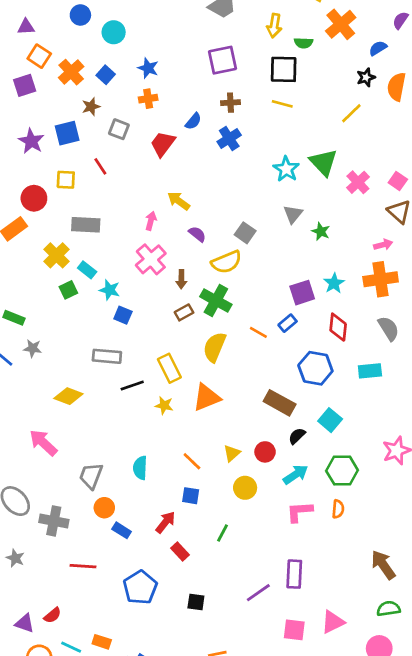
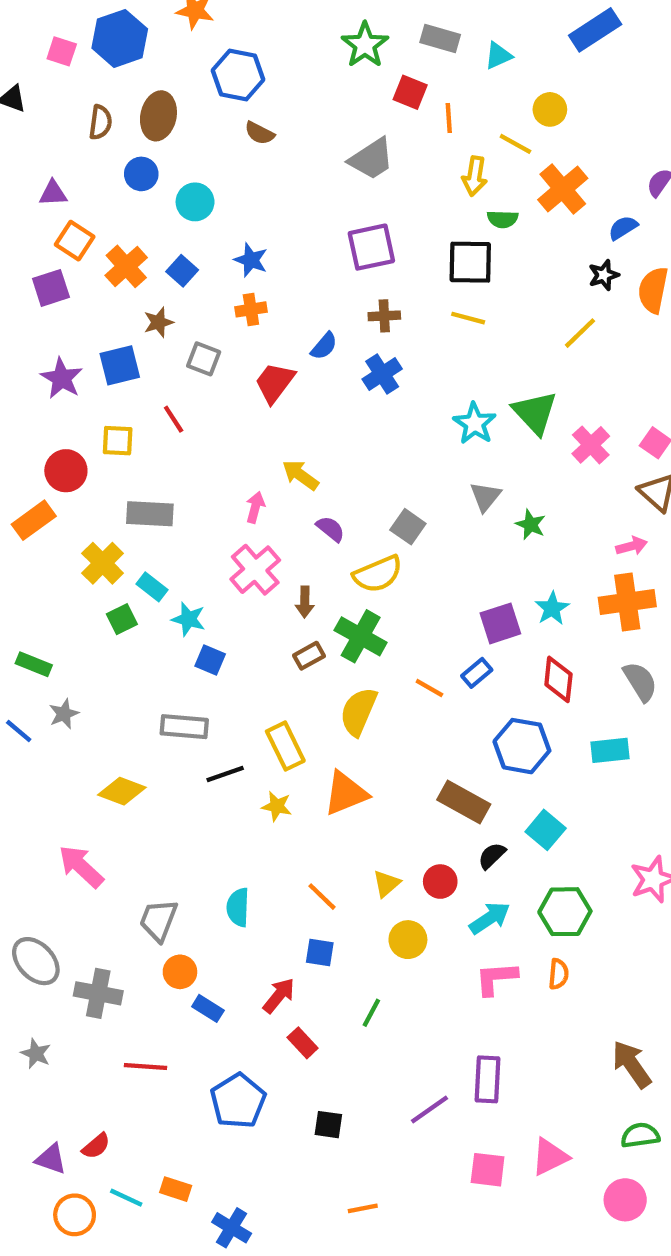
yellow arrow: (274, 26) -> (475, 176), moved
gray star: (33, 348) -> (64, 714), turned -30

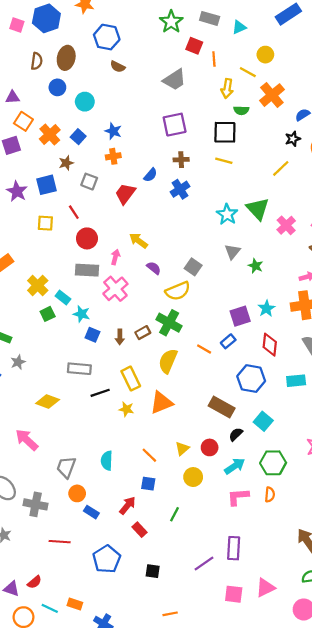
red circle: (66, 471) -> (87, 238), moved
gray rectangle: (150, 514) -> (87, 270), moved
brown arrow: (305, 602) -> (120, 337), moved

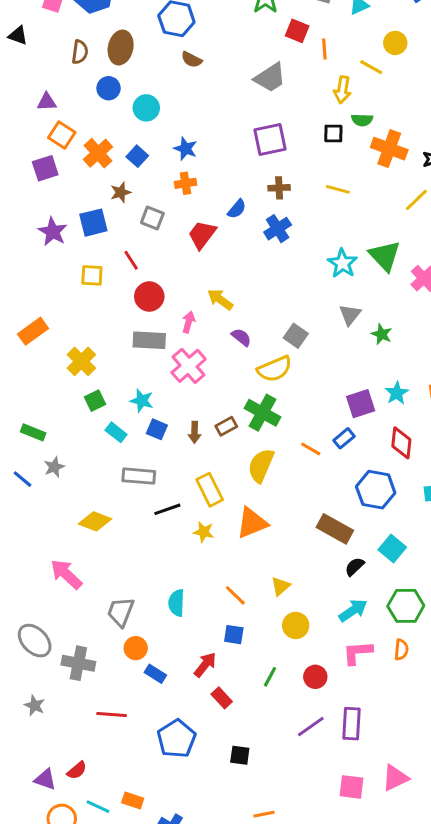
orange cross: (272, 95) -> (389, 149), moved, turned -30
black square: (225, 132) -> (333, 134), moved, size x0.6
cyan rectangle: (63, 298) -> (116, 432), moved
red circle: (210, 447) -> (315, 677), moved
purple line: (204, 564) -> (311, 727), moved

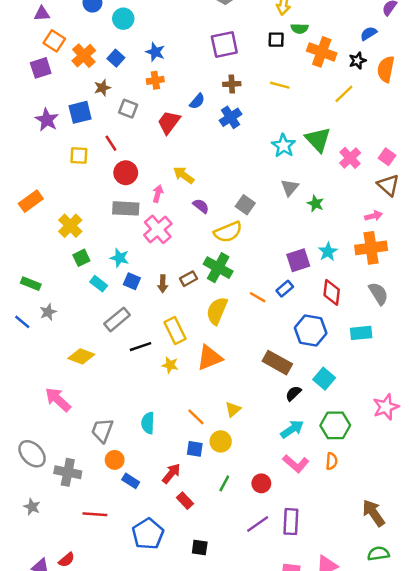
gray rectangle: (139, 476) -> (117, 319), turned -45
yellow circle: (296, 625) -> (221, 441), moved
pink L-shape: (358, 653) -> (296, 464), turned -135

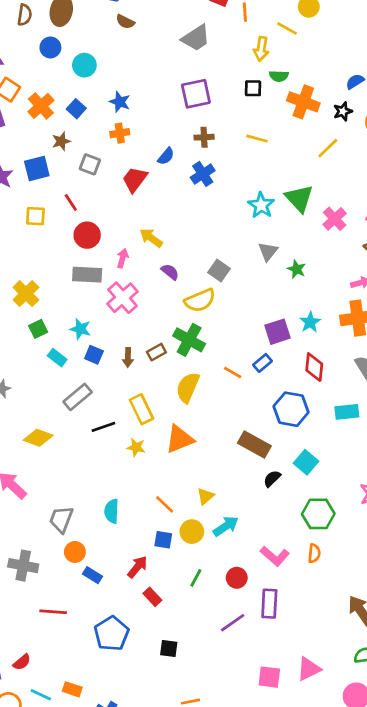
cyan arrow: (292, 429) -> (226, 526), moved
purple rectangle: (291, 522) -> (269, 604), moved

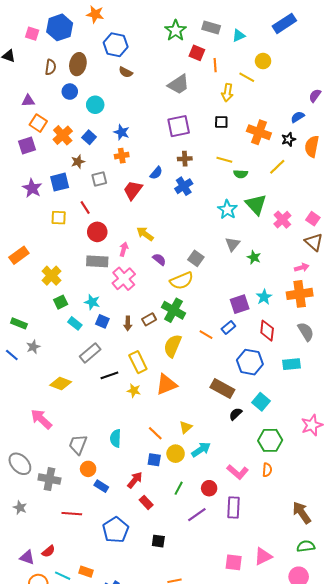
green semicircle: (279, 76) -> (241, 174), moved
gray square: (90, 164) -> (99, 179), turned -35
purple line: (233, 623) -> (197, 515), moved

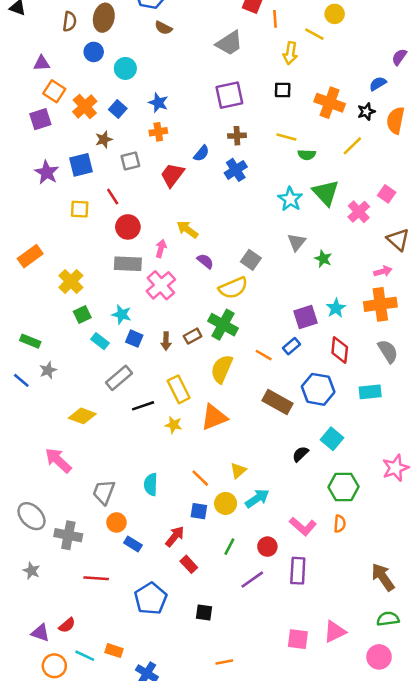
pink square: (313, 219) -> (387, 194), moved
brown rectangle: (222, 389) -> (278, 402), moved

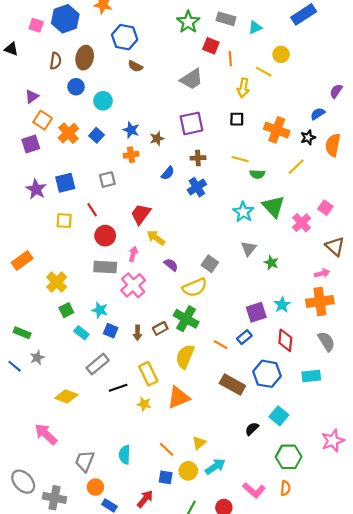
purple triangle: (42, 63) -> (32, 96), turned -32
brown star: (104, 139) -> (157, 139), moved
red trapezoid: (172, 175) -> (141, 214), moved

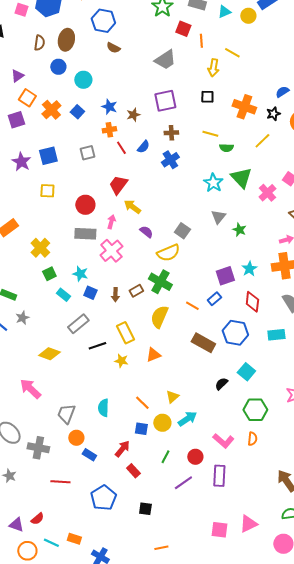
yellow circle: (281, 54) -> (248, 16), moved
red line: (92, 210) -> (121, 148), moved
orange triangle: (179, 397) -> (153, 355), size x0.7

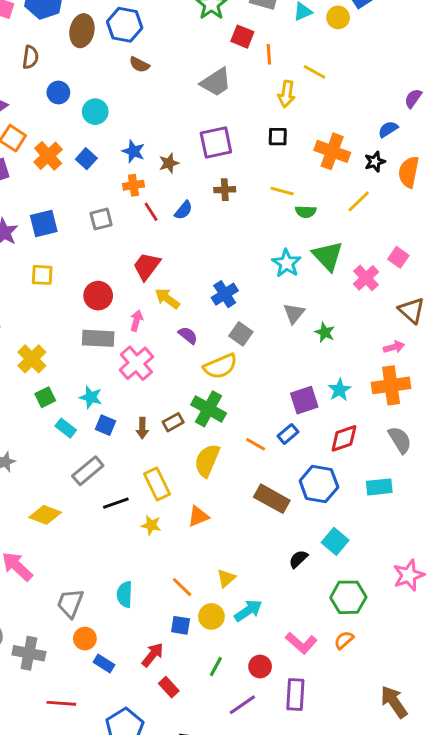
brown ellipse: (66, 40) -> (82, 31), moved
blue cross: (170, 160) -> (225, 294), moved
red diamond: (252, 302) -> (344, 438), turned 65
orange semicircle: (252, 439) -> (344, 640), turned -136

